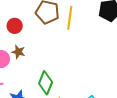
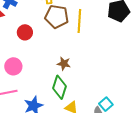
brown star: (18, 52) -> (64, 64), moved

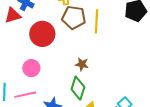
red circle: (25, 32) -> (42, 34), size x1.6

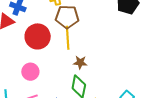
yellow line: (97, 21) -> (68, 38), moved

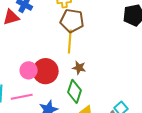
red circle: (38, 36) -> (46, 71), moved

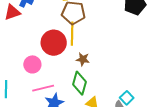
red circle: (46, 71) -> (54, 43), moved
pink line: (22, 97) -> (43, 88), moved

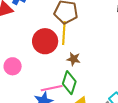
pink circle: (32, 64) -> (13, 66), moved
pink line: (43, 88) -> (52, 88), moved

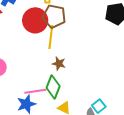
red circle: (45, 41) -> (35, 20), moved

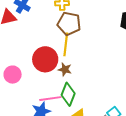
red circle: (35, 20) -> (45, 59), moved
brown star: (59, 64) -> (65, 69), moved

